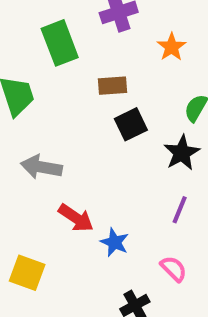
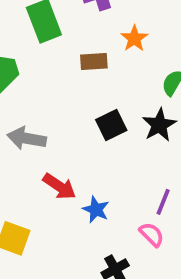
orange star: (172, 47) -> (134, 38), moved
black square: (131, 124) -> (111, 125), moved
purple line: (180, 210) -> (163, 202), moved

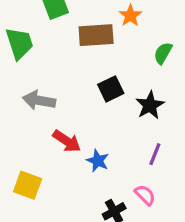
brown rectangle: (94, 61) -> (96, 35), size x1.5
black star: (159, 125) -> (150, 105), moved
pink semicircle: (152, 235) -> (145, 195), moved

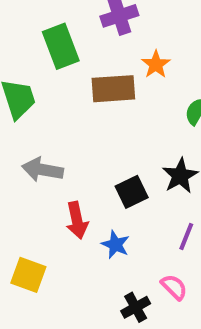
black square: (111, 89) -> (132, 192), moved
red arrow: (67, 141) -> (77, 220), turned 44

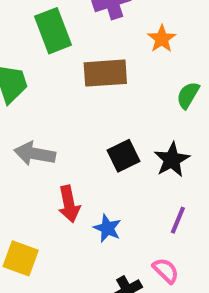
orange star: (156, 64) -> (162, 39), moved
black square: (132, 192) -> (123, 156), moved

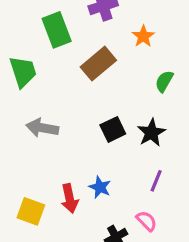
brown rectangle: (105, 73) -> (98, 64), turned -36
red arrow: (69, 204) -> (69, 198), moved

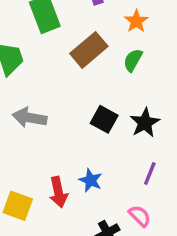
green semicircle: (164, 81) -> (133, 60), moved
black square: (113, 129) -> (104, 119), turned -35

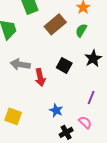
black star: (145, 123) -> (93, 58), moved
blue star: (91, 180) -> (56, 110), moved
red arrow: (58, 192) -> (40, 77), moved

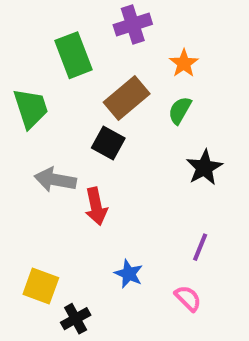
black square: (64, 65) -> (108, 143), moved
black cross: (66, 132) -> (76, 319), moved

